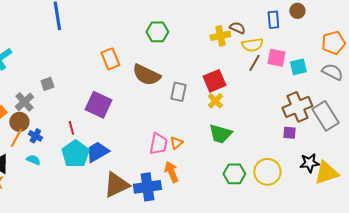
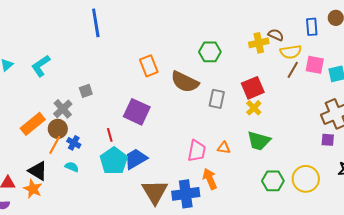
green hexagon: (157, 32) -> (210, 52), moved
orange triangle: (176, 143) -> (224, 148), moved, turned 48
brown triangle: (116, 185) -> (155, 192), turned -36

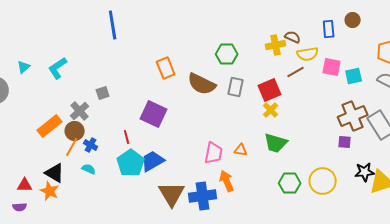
brown line: (293, 70) -> (296, 72), moved, turned 30
gray rectangle: (217, 99) -> (236, 87), moved

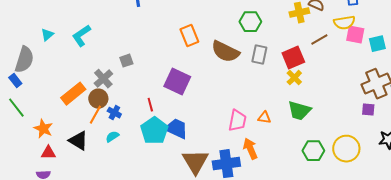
yellow semicircle: (308, 54) -> (344, 23), moved
blue trapezoid: (153, 161) -> (176, 129), turned 55
cyan semicircle: (89, 169) -> (112, 137), turned -56
orange star: (50, 191) -> (43, 129), moved

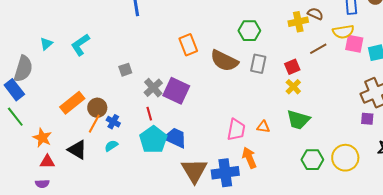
red square: (293, 58) -> (292, 67), size x0.7
gray cross: (103, 79) -> (153, 88), moved
blue rectangle: (15, 81) -> (14, 90), size x1.5

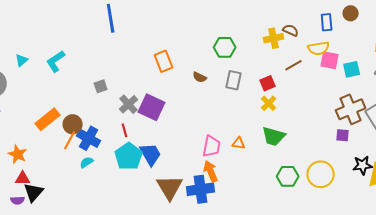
brown semicircle: (224, 61) -> (200, 77), size x0.5
blue cross: (113, 122) -> (89, 138), size x1.6
blue trapezoid: (175, 138) -> (151, 154), turned 35
black triangle: (77, 150) -> (34, 192), moved, turned 40
orange arrow: (249, 158) -> (211, 171), moved

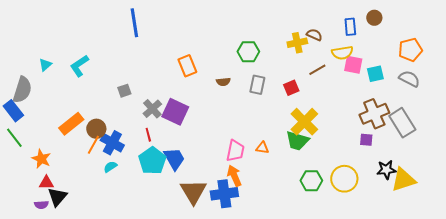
brown semicircle: (200, 77) -> (223, 82), turned -32
yellow cross: (269, 103) -> (304, 122), moved, size x1.8

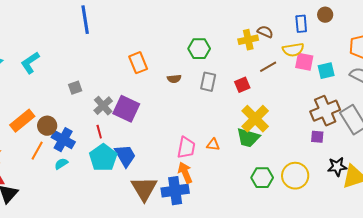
orange line: (93, 145) -> (37, 151), moved

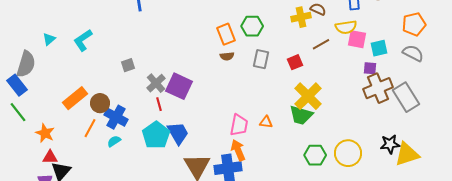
orange rectangle: (138, 63) -> (226, 34), moved
red line: (99, 132) -> (159, 104), moved
purple square: (317, 137) -> (370, 68), moved

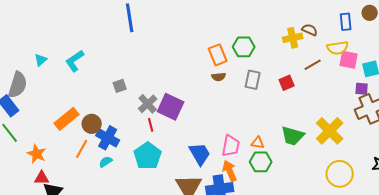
yellow cross: (308, 96) -> (330, 131), moved
blue trapezoid: (178, 133) -> (200, 154), moved
green hexagon: (315, 155) -> (261, 162), moved

